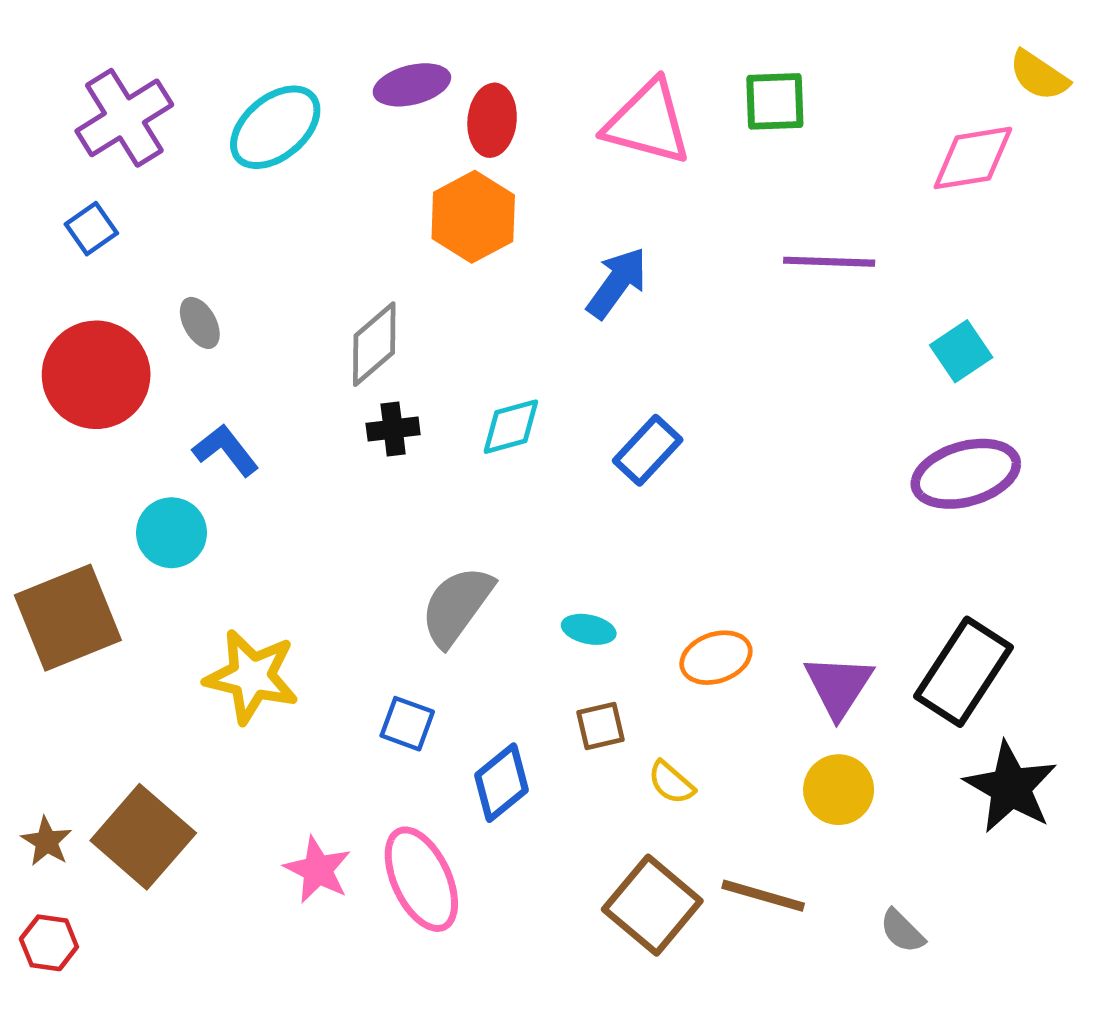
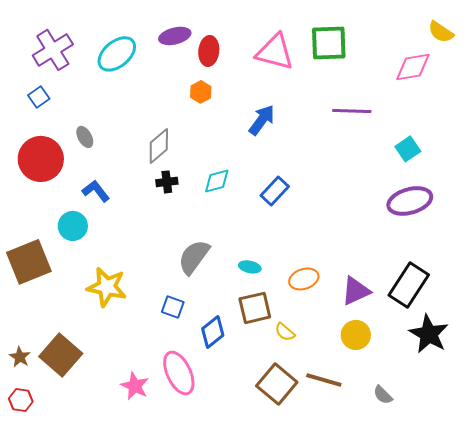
green square: (775, 101) -> (329, 43), size x1.4
orange hexagon: (473, 217) -> (201, 92), size x0.6
purple triangle: (839, 686) -> (356, 291), turned 32
brown square: (600, 726) -> (255, 308), size x1.6
pink star: (318, 870) -> (135, 386), moved

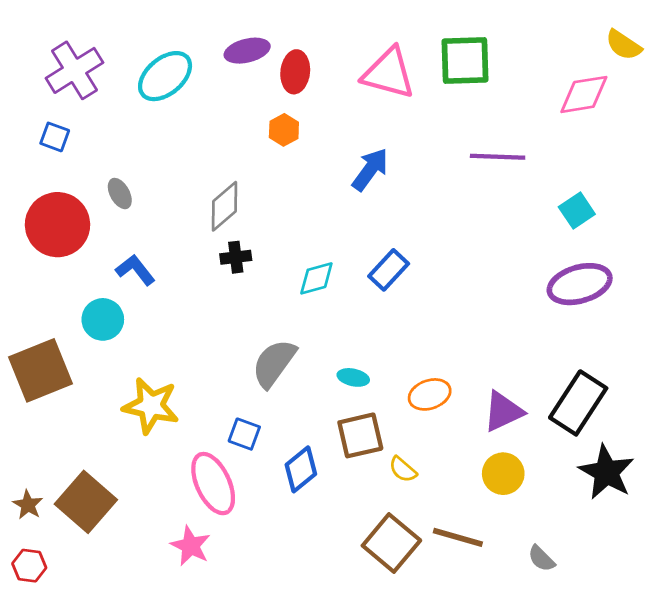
blue square: (39, 97) -> (55, 137), turned -35
cyan diamond: (217, 181) -> (316, 278), moved
pink ellipse: (179, 373) -> (213, 484), moved

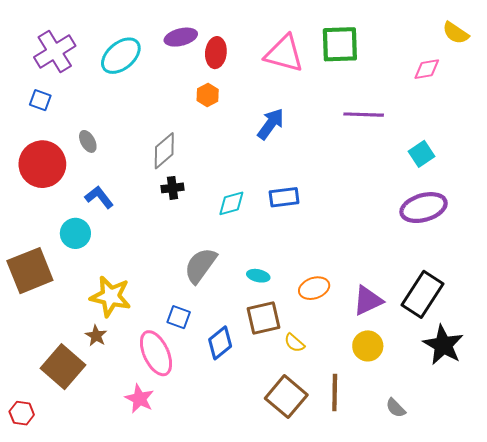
pink diamond: (584, 94) -> (427, 69), size x0.7
blue rectangle: (389, 270) -> (284, 197), turned 40
brown star: (28, 505) -> (96, 336), moved
brown line: (458, 537) -> (335, 392), turned 75

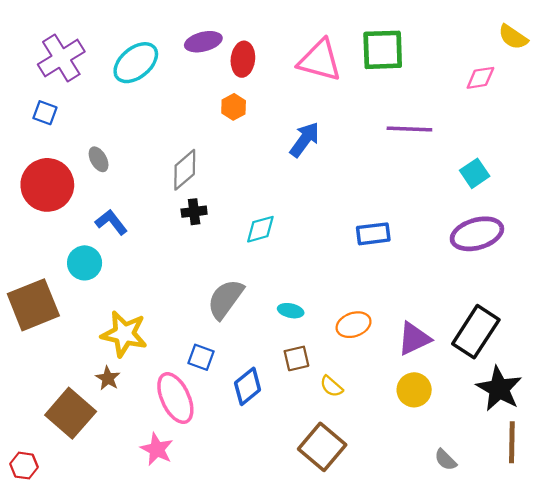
blue rectangle: (284, 197) -> (373, 234), moved
brown square: (263, 318) -> (296, 358), size x0.7
brown line: (335, 392) -> (512, 442), moved

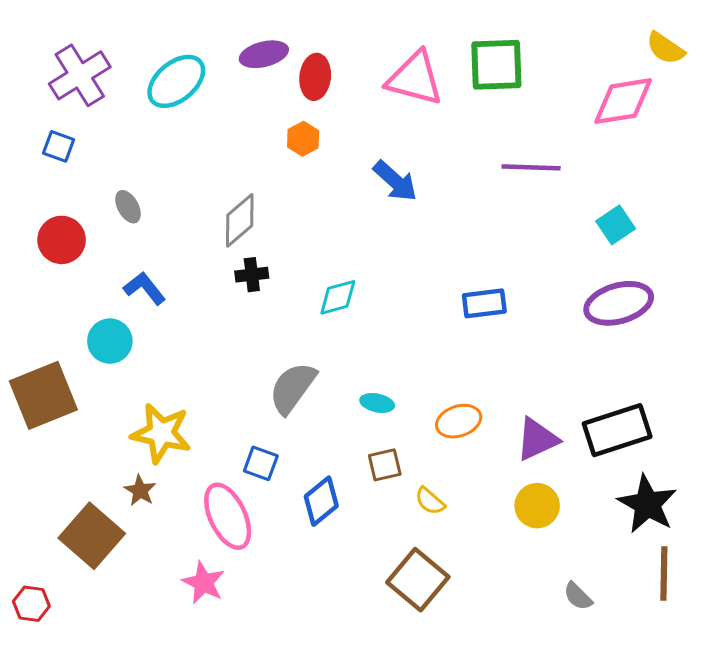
pink diamond: (480, 78) -> (623, 101), size x1.6
blue arrow: (305, 140) -> (395, 181), turned 96
red circle: (47, 185) -> (62, 240), size x0.7
black rectangle: (476, 332) -> (617, 430), turned 39

